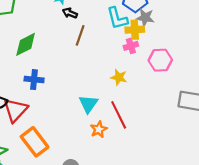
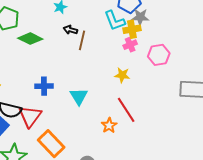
black arrow: (70, 13) -> (70, 30), moved
green diamond: (26, 44) -> (30, 39), moved, turned 60
cyan triangle: (88, 104) -> (79, 96), moved

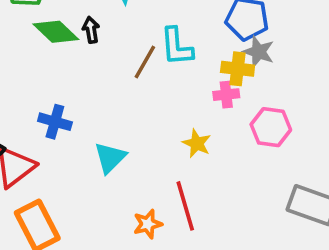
cyan L-shape: (115, 21) -> (177, 47), moved
black arrow: (70, 30) -> (91, 30), moved, turned 48

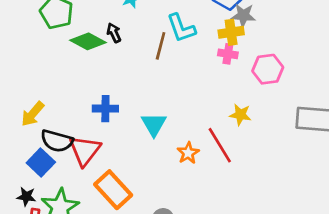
pink cross: (226, 95) -> (228, 54), turned 30
yellow star: (197, 143) -> (240, 115), moved
orange star: (148, 224) -> (188, 153), moved

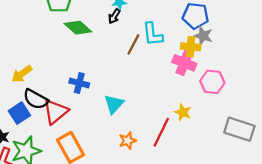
black arrow: (114, 33) -> (114, 16), moved, turned -136
pink cross: (228, 54) -> (184, 63), size x1.5
red line: (220, 145) -> (161, 132), turned 44
orange star: (188, 153) -> (128, 141), moved

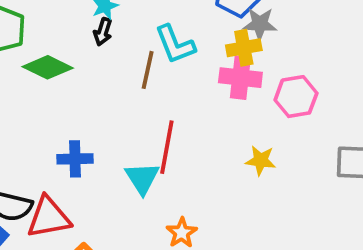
red triangle: (56, 112) -> (49, 217), turned 44
red line: (161, 132) -> (167, 147), moved

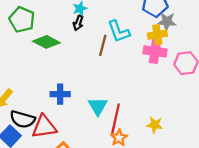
red line: (167, 147) -> (116, 118), moved
yellow star: (261, 160) -> (155, 125), moved

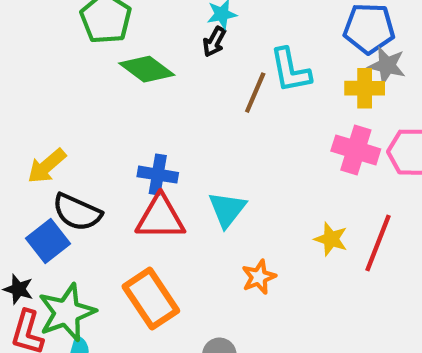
pink cross: (155, 51) -> (356, 150), moved
red line: (116, 118) -> (378, 243), moved
yellow star: (155, 125) -> (331, 239), moved
red triangle: (44, 127) -> (160, 217), moved

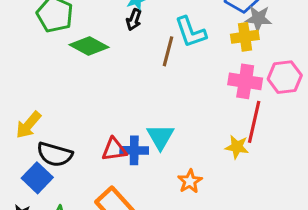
blue cross: (158, 175) -> (134, 150), moved
red triangle: (160, 217) -> (114, 149), size x0.7
red line: (378, 243) -> (254, 122), moved

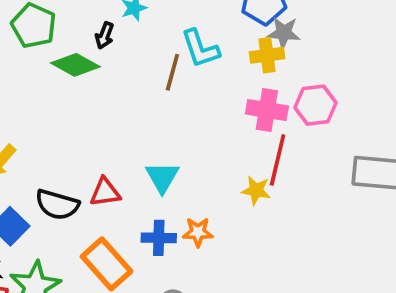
black arrow: (134, 20) -> (105, 36), moved
blue cross: (134, 150) -> (159, 238), moved
black semicircle: (55, 154) -> (57, 205), moved
orange star: (190, 181) -> (198, 232), turned 30

